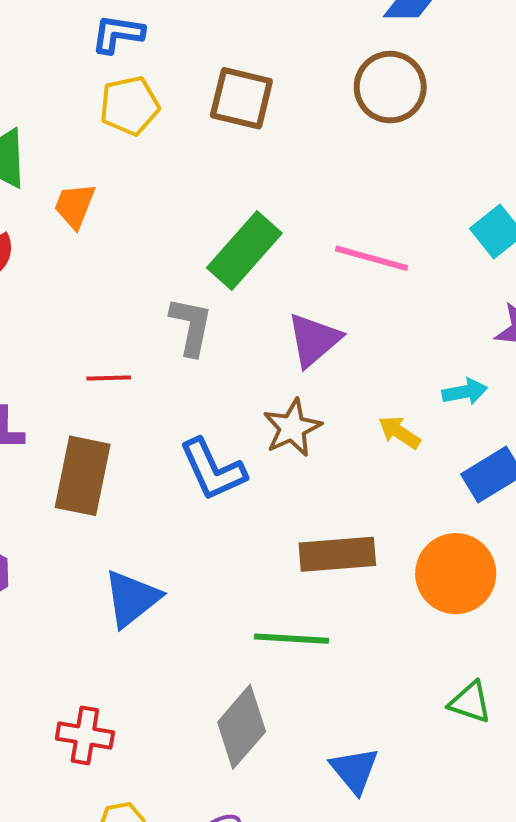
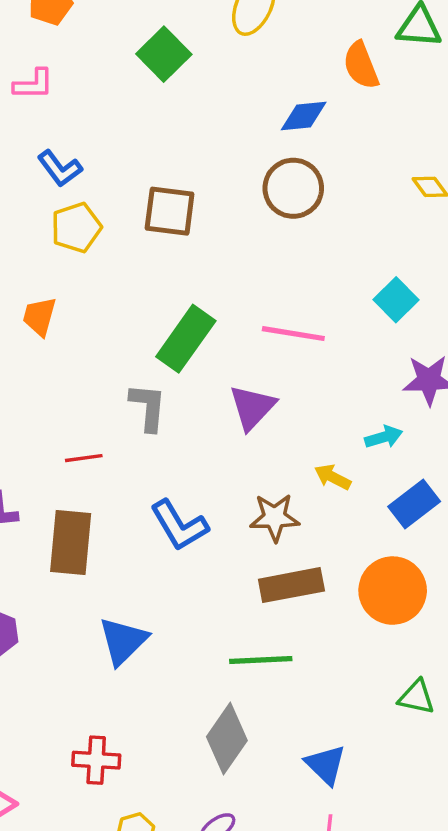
blue L-shape: (118, 34) -> (60, 168), turned -129
brown star: (292, 428) -> (275, 517), moved, turned 30

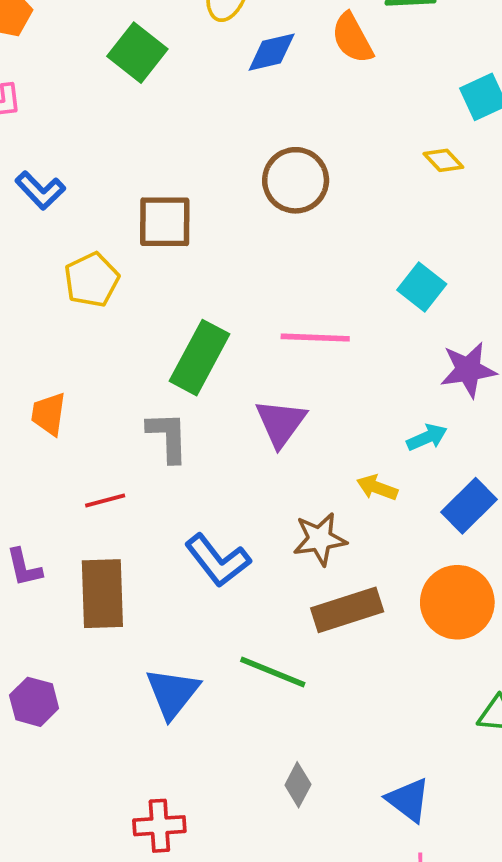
blue diamond: (304, 116) -> (272, 52), moved
yellow pentagon: (76, 228) -> (92, 280), moved
orange trapezoid: (39, 316) -> (49, 414), moved
green line: (261, 660) -> (273, 672), moved, turned 32
gray diamond: (227, 739) -> (298, 785), size x0.6

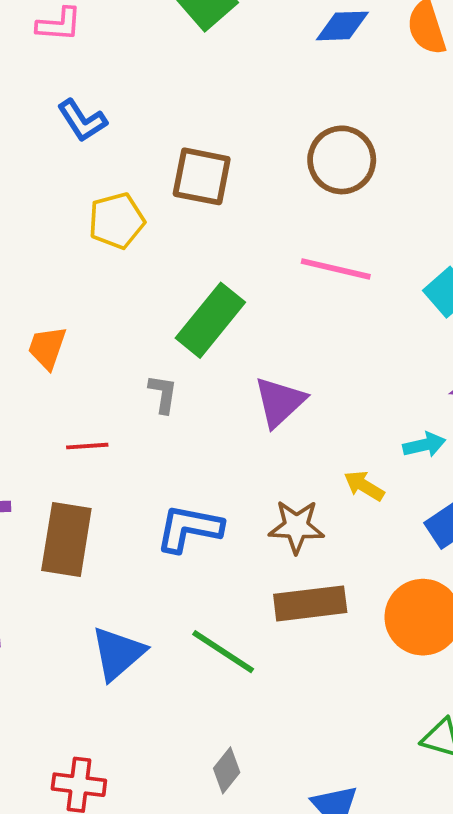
pink line: (315, 338) -> (336, 269), moved
gray L-shape: (168, 437) -> (163, 394), size x0.7
blue L-shape: (218, 560) -> (189, 528), turned 128

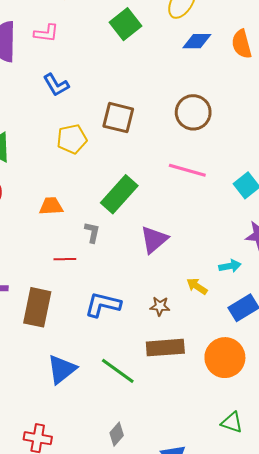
orange trapezoid: (47, 348) -> (51, 206), moved, turned 65
red line: (87, 446) -> (65, 259), moved
brown star: (296, 527) -> (160, 306), size x0.7

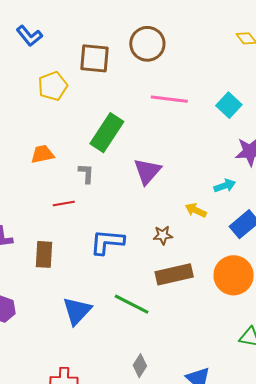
brown circle: (193, 112) -> (147, 44), moved
brown rectangle: (37, 307) -> (44, 254), size x0.7

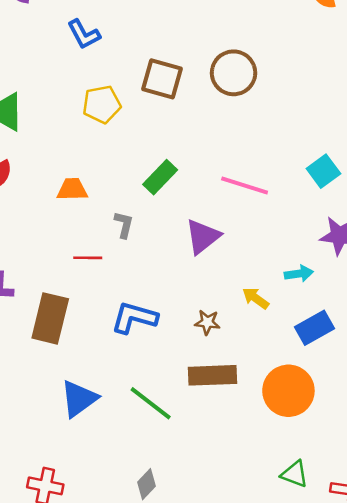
pink line: (169, 99) -> (245, 186), moved
green rectangle: (107, 133) -> (160, 177), size x0.7
brown rectangle: (44, 254) -> (50, 318), size x1.4

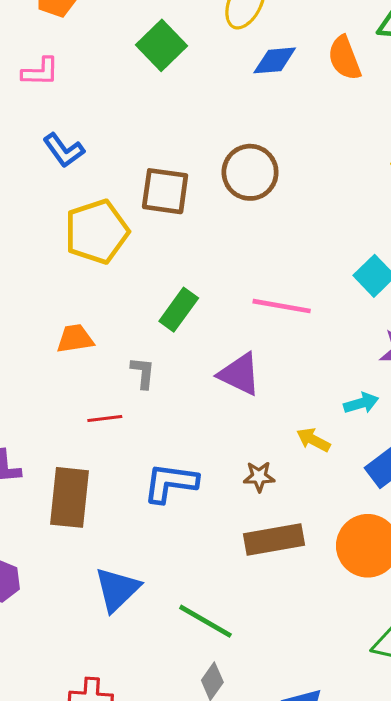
yellow pentagon: (102, 104) -> (97, 232), size x1.4
purple triangle: (203, 236) -> (240, 374), turned -48
green line: (151, 403) -> (205, 621), moved

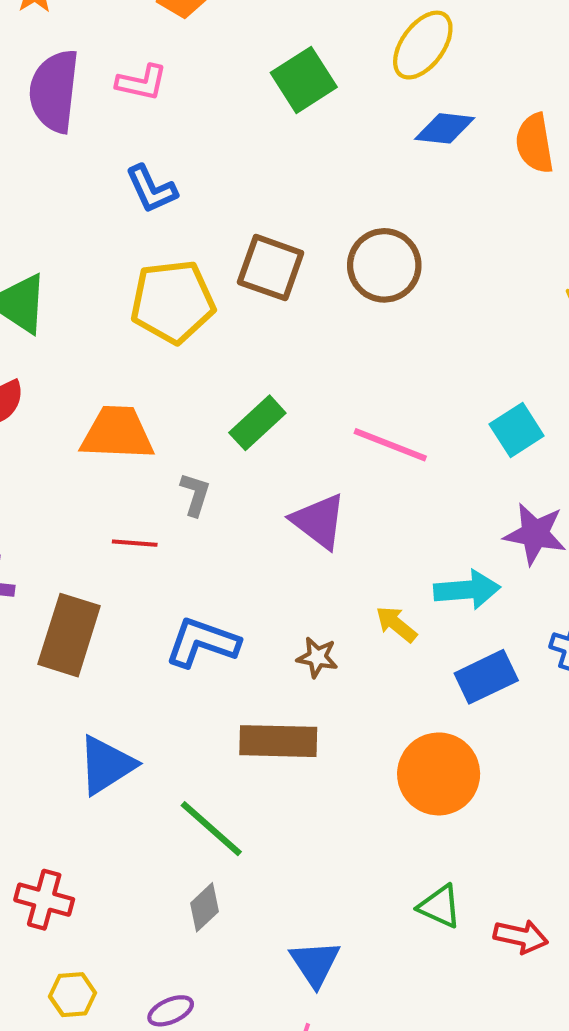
orange trapezoid: (75, 339) -> (117, 433), size x1.5
cyan arrow: (361, 403) -> (467, 590), size x1.4
brown rectangle: (274, 540) -> (278, 741), moved

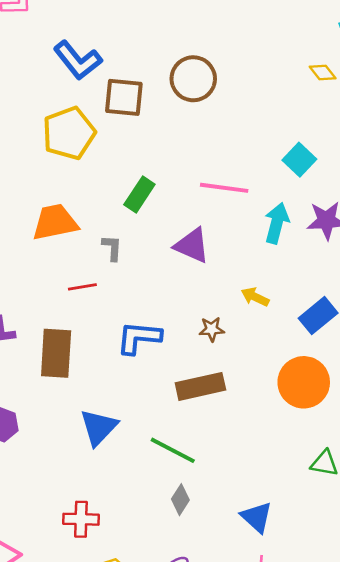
blue L-shape: (151, 189) -> (78, 60), moved, size x1.4
cyan arrow: (467, 590) -> (277, 223), moved, turned -57

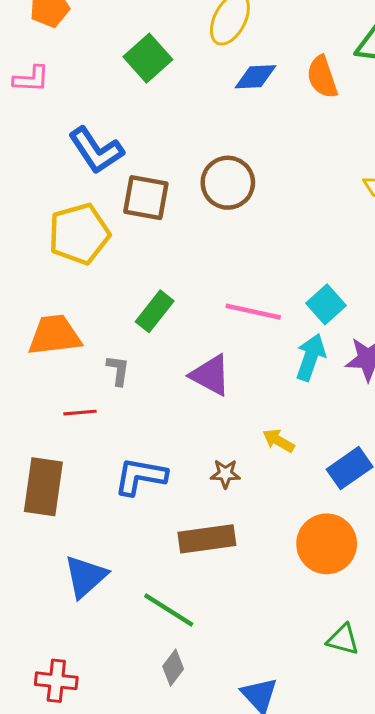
cyan square: (299, 160) -> (326, 304), moved

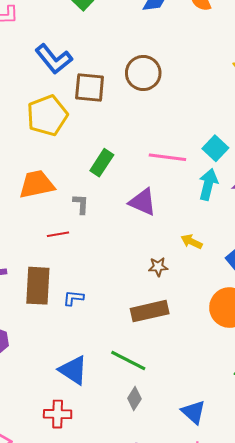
blue L-shape: (140, 476) -> (73, 298), moved, size x0.6
blue triangle: (85, 576) -> (73, 370), moved, turned -40

